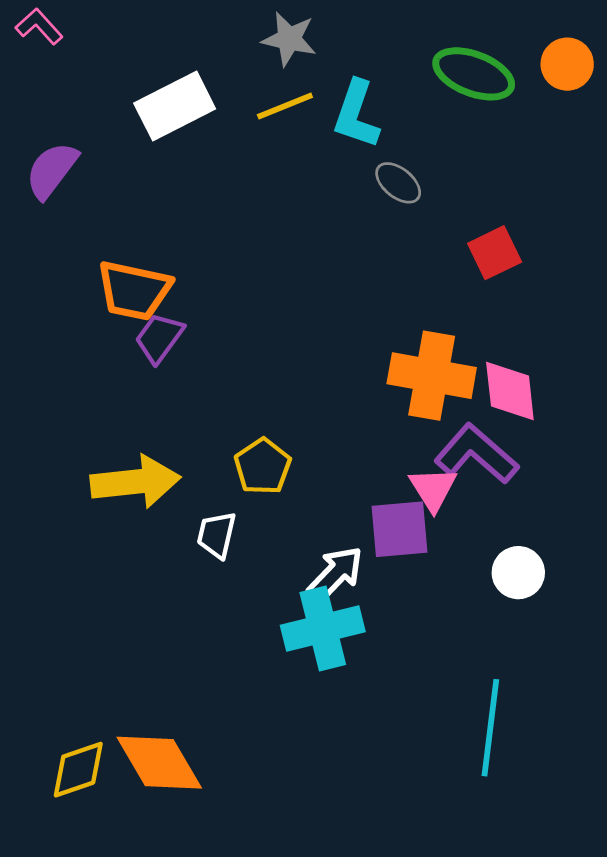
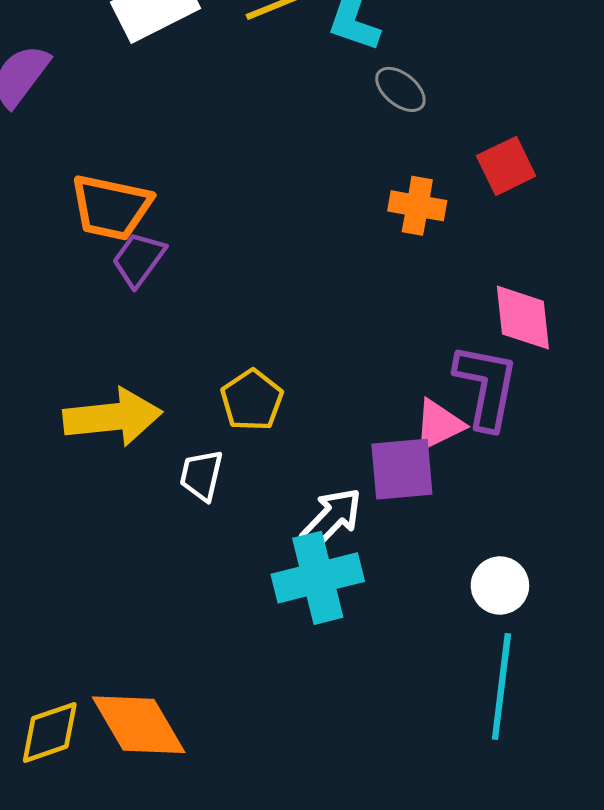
orange cross: (432, 376) -> (417, 206), moved, size x0.6
purple L-shape: (476, 454) -> (486, 386), turned 60
pink triangle: (433, 489) -> (439, 425), turned 36
white circle: (518, 573) -> (500, 585), moved

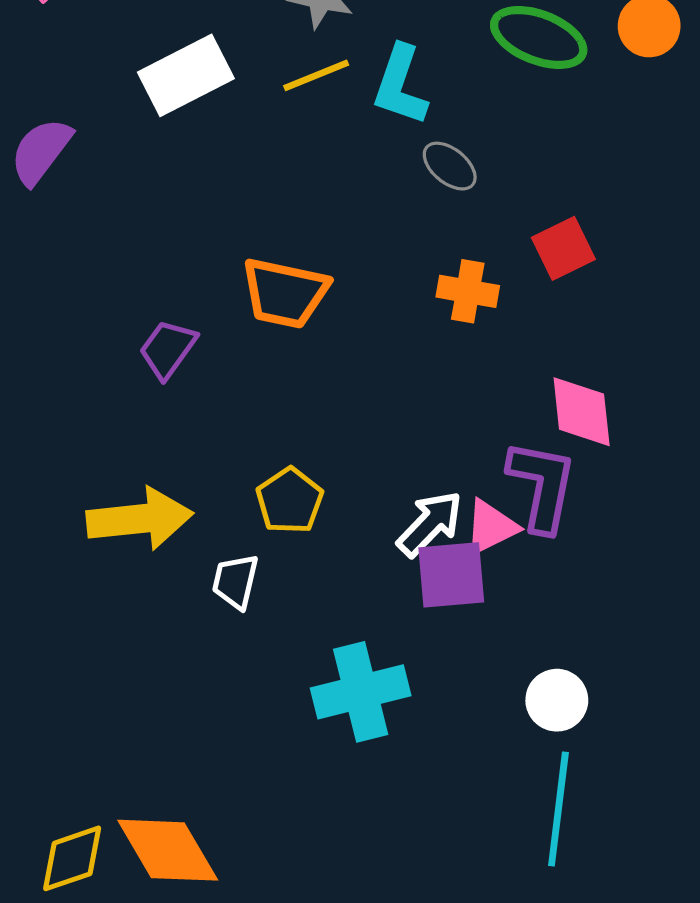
orange trapezoid: (111, 207) -> (285, 293), moved
white arrow: (332, 518) -> (430, 524), moved

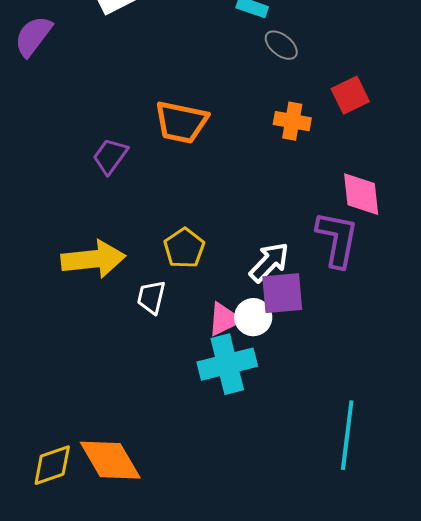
pink triangle: (491, 527) -> (224, 319), moved
white circle: (557, 700) -> (253, 317), moved

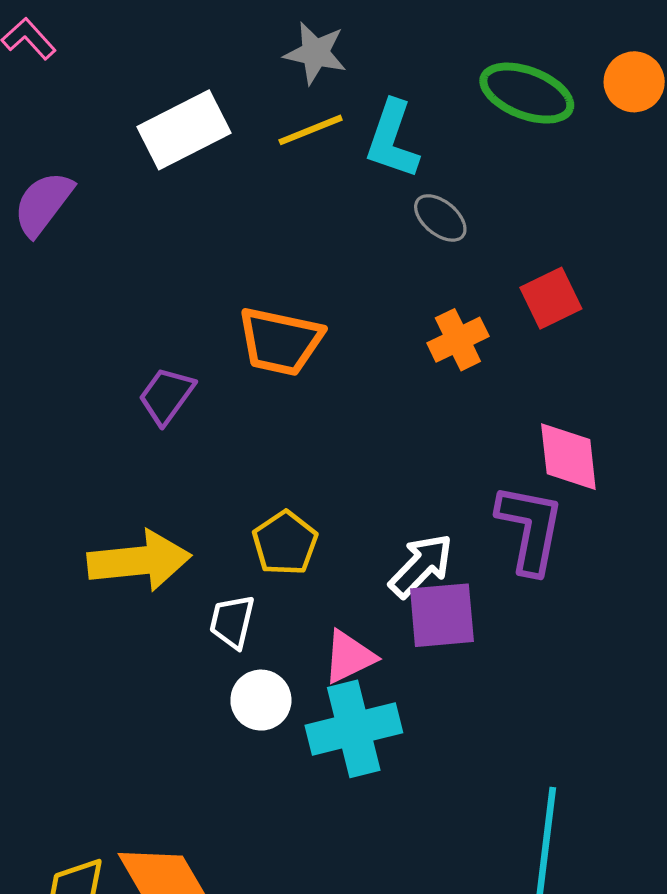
orange cross: (292, 121) -> (458, 340), turned -36
white circle: (253, 317) -> (261, 700), moved

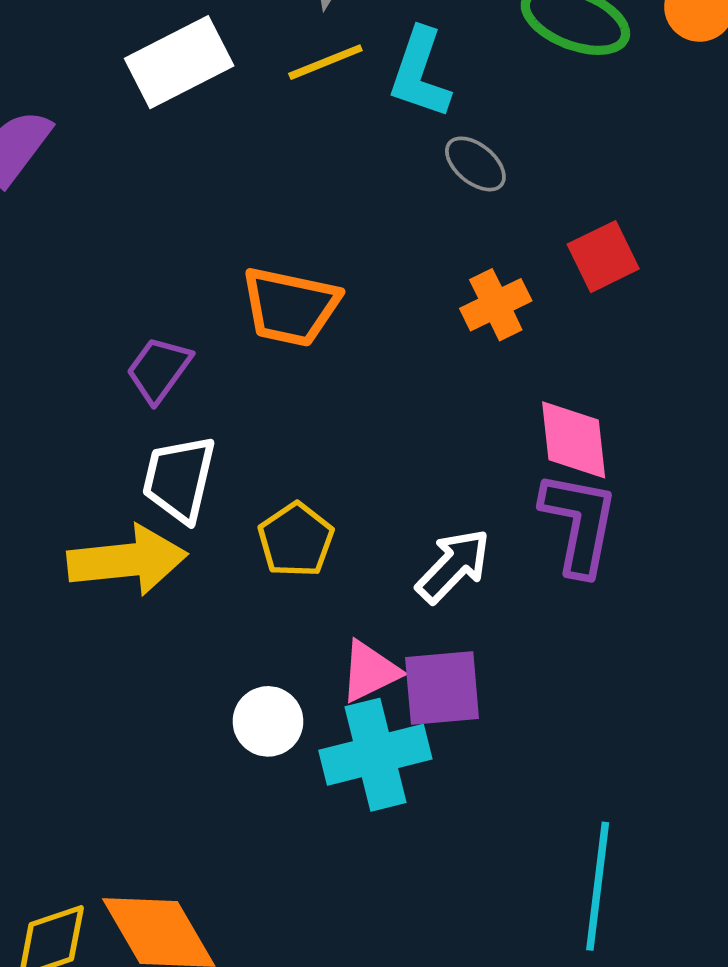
pink diamond: (568, 457) -> (574, 440), moved
purple square: (442, 615) -> (442, 688), moved
white trapezoid: (232, 622) -> (179, 479), moved, size x1.4

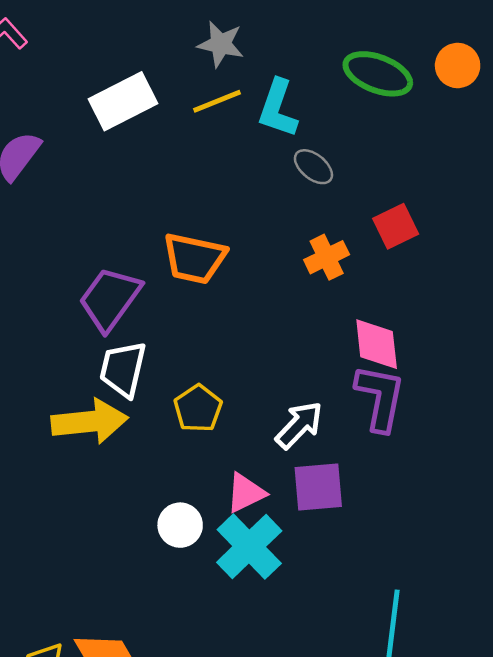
purple trapezoid: (159, 370) -> (110, 299), size x1.5
purple square: (442, 688) -> (318, 487), moved
cyan cross: (375, 755) -> (249, 547), turned -30

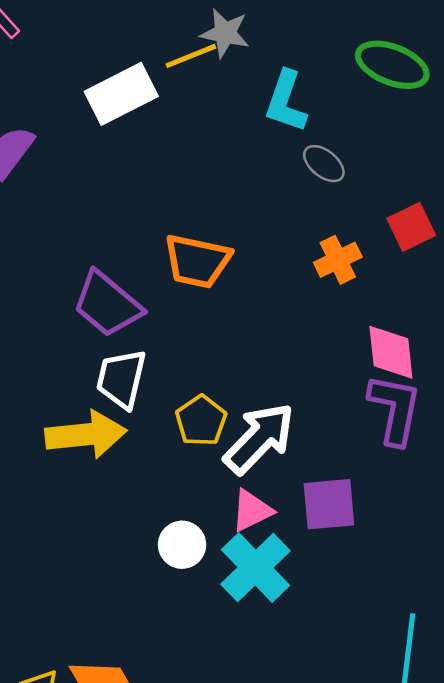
yellow line: (217, 101) -> (191, 56), moved
purple trapezoid: (110, 299) -> (107, 304), turned -86
white arrow: (299, 425) -> (259, 438), moved, size x1.4

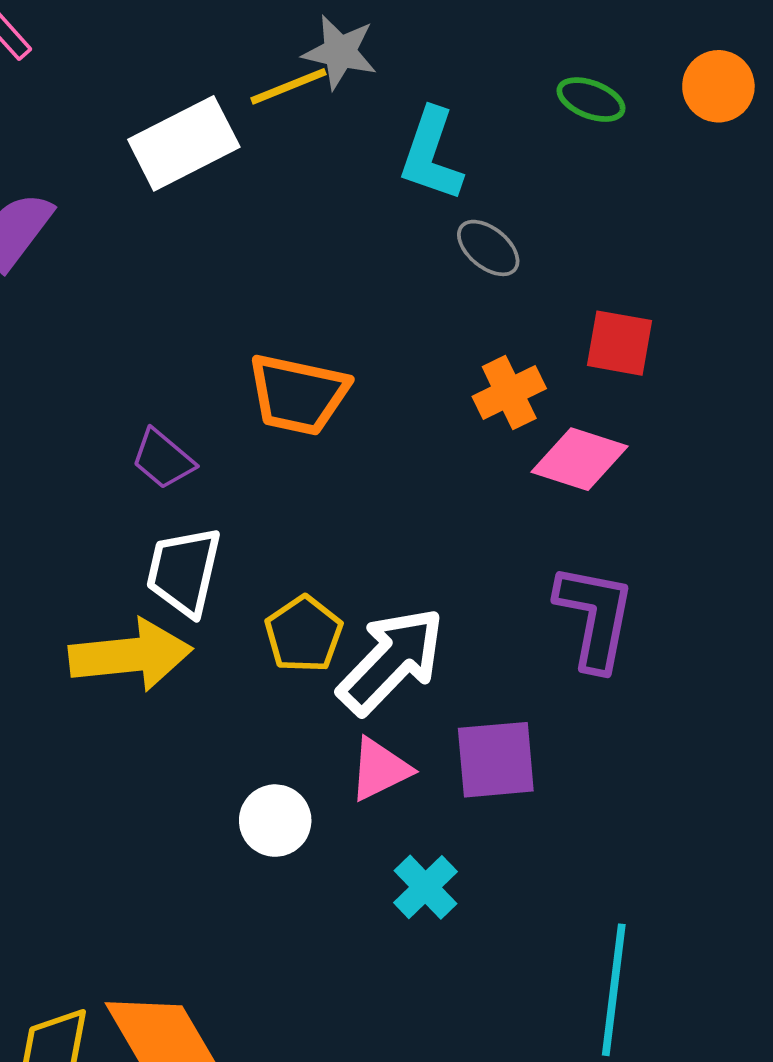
green ellipse: (392, 65) -> (591, 100), size x0.6
red square: (411, 227) -> (619, 343), turned 36
purple trapezoid: (107, 304) -> (163, 459), size x0.6
pink diamond: (391, 352) -> (580, 459), moved, turned -66
cyan cross: (255, 568) -> (425, 887), moved, size x0.6

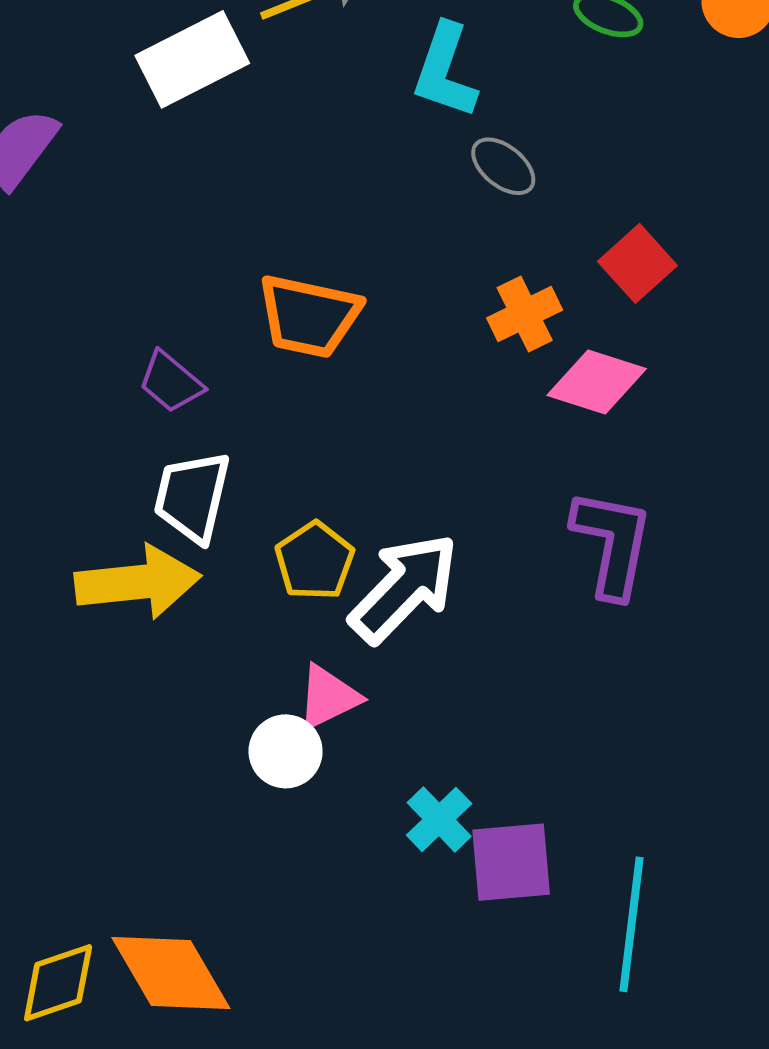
red square: (619, 343) -> (637, 263), turned 38
purple square: (496, 760) -> (511, 862), moved
pink triangle: (380, 769) -> (328, 697), moved

